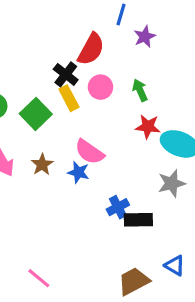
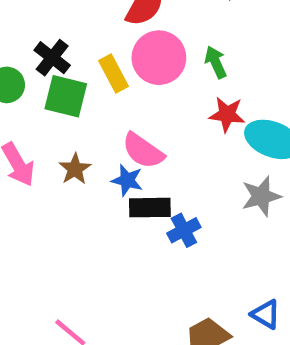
black cross: (66, 74) -> (52, 58), moved
pink circle: (100, 87) -> (159, 58), size x1.5
green square: (36, 114) -> (66, 96), turned -32
black rectangle: (138, 220) -> (150, 208), moved

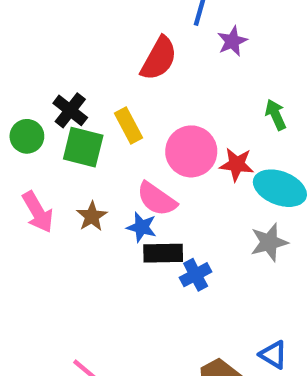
pink circle: (159, 58) -> (191, 151), moved
green arrow: (216, 62) -> (276, 115), moved

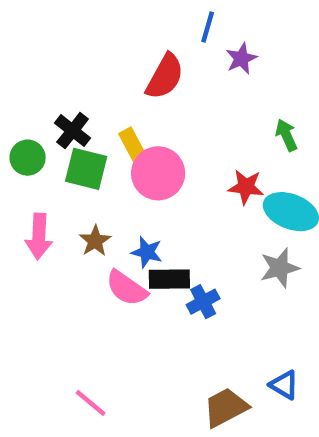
pink circle: (191, 151) -> (158, 173), moved
pink semicircle: (157, 199) -> (127, 288), moved
pink arrow: (38, 212) -> (39, 236), turned 33

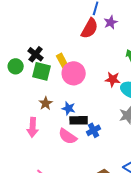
red semicircle: (165, 77) -> (90, 28), moved
pink arrow: (39, 236) -> (33, 127), moved
pink semicircle: (127, 288) -> (68, 136), moved

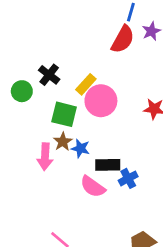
yellow rectangle: (63, 61) -> (86, 84), turned 70
green square: (42, 71) -> (64, 114), moved
blue star: (69, 108) -> (80, 148), moved
pink arrow: (33, 127) -> (45, 157), moved

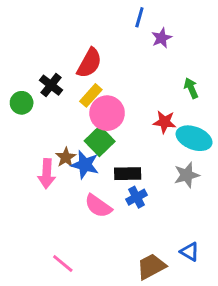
red semicircle: (123, 39) -> (89, 63), moved
green square: (64, 114) -> (100, 141), moved, turned 32
blue star: (80, 148) -> (85, 165), size x1.4
black rectangle: (108, 165) -> (128, 174), moved

